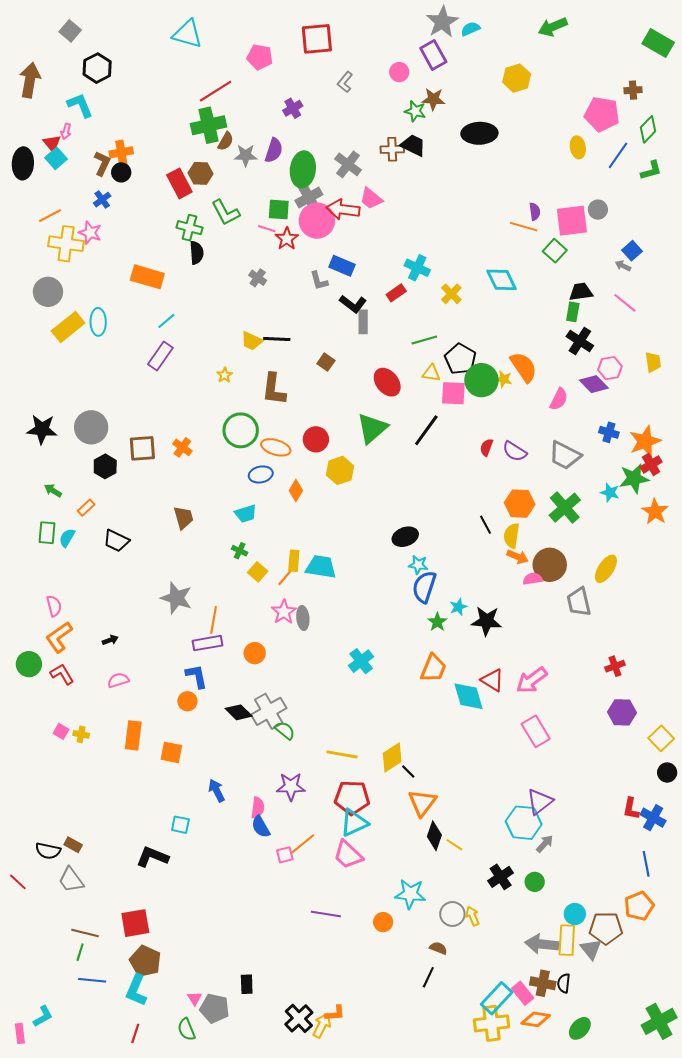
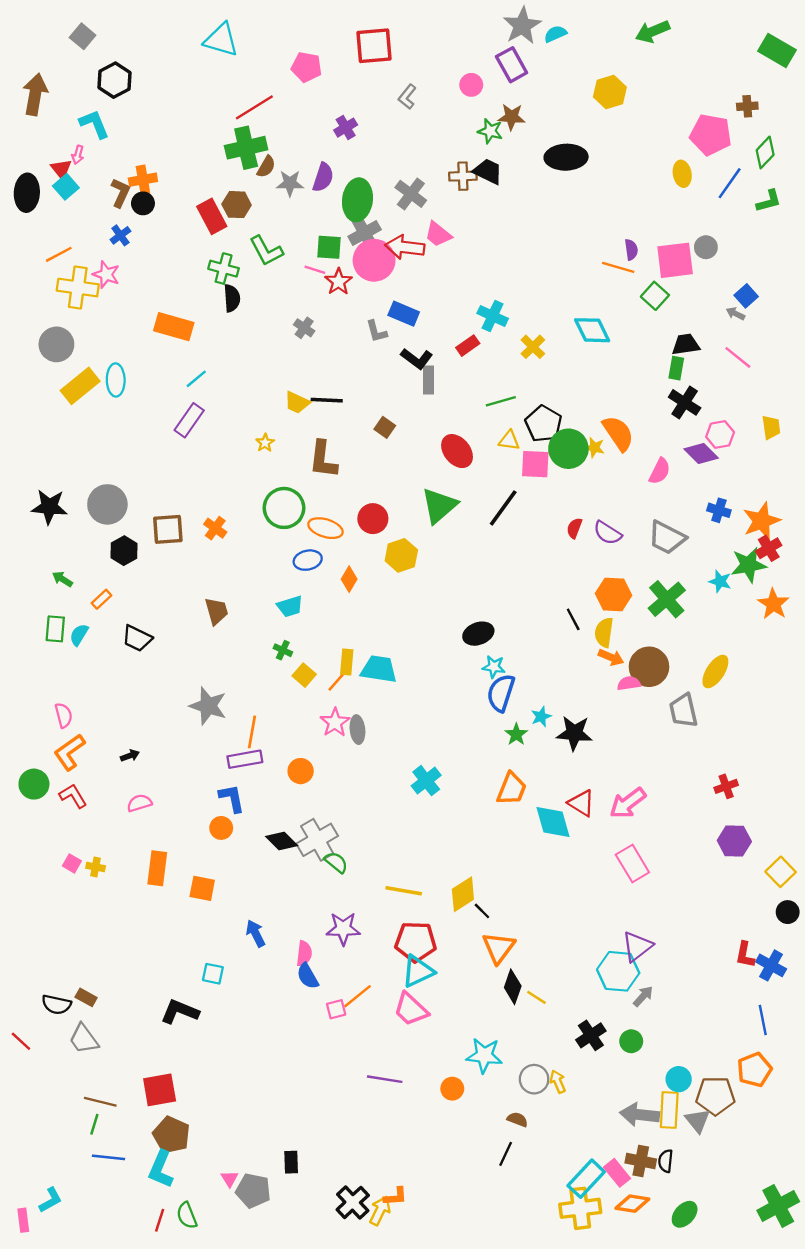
green semicircle: (186, 1029) -> (187, 1215), moved

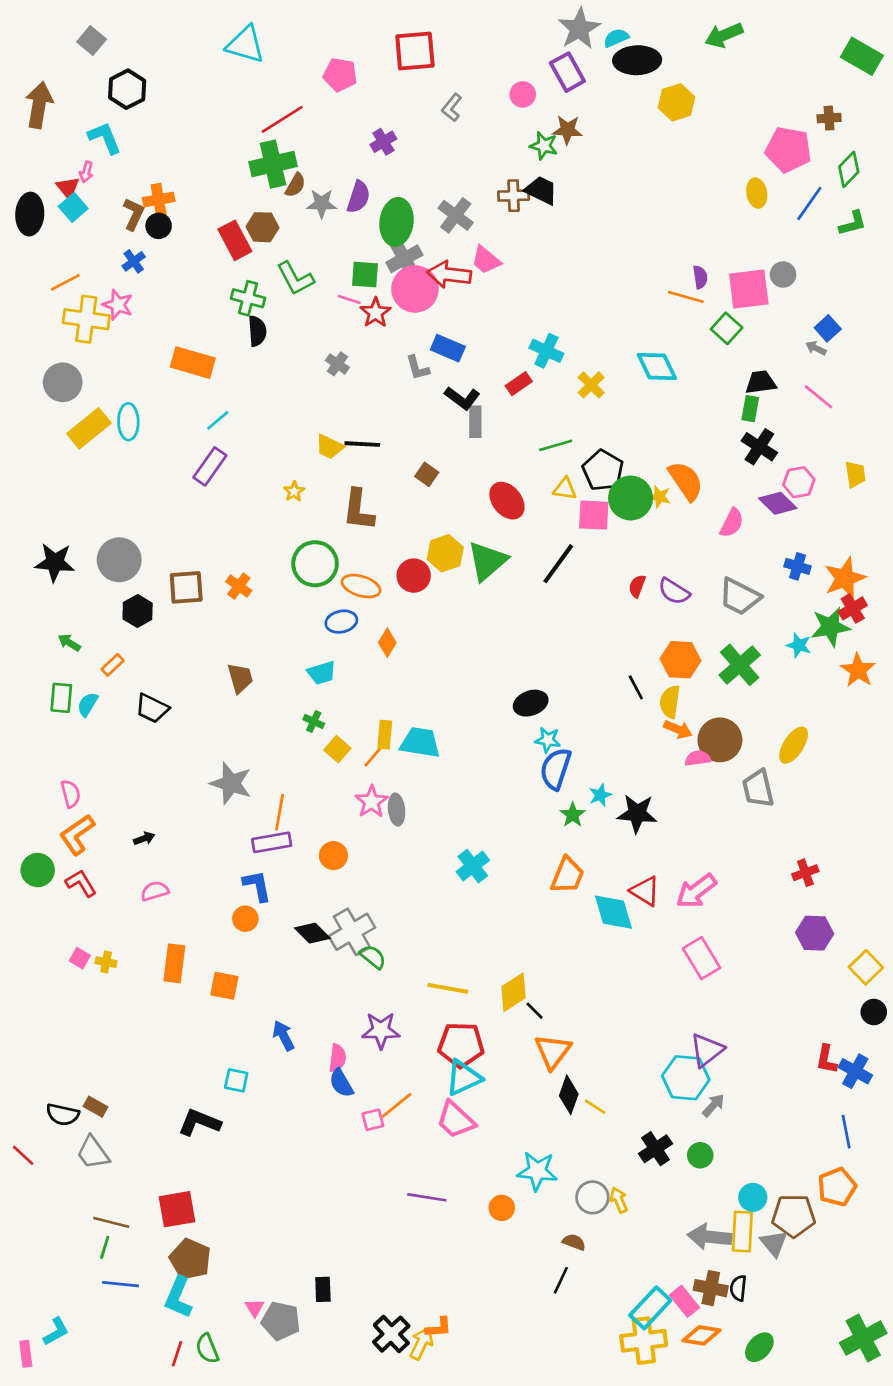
black ellipse: (566, 157) -> (637, 60), moved
yellow hexagon: (401, 555) -> (445, 553), moved

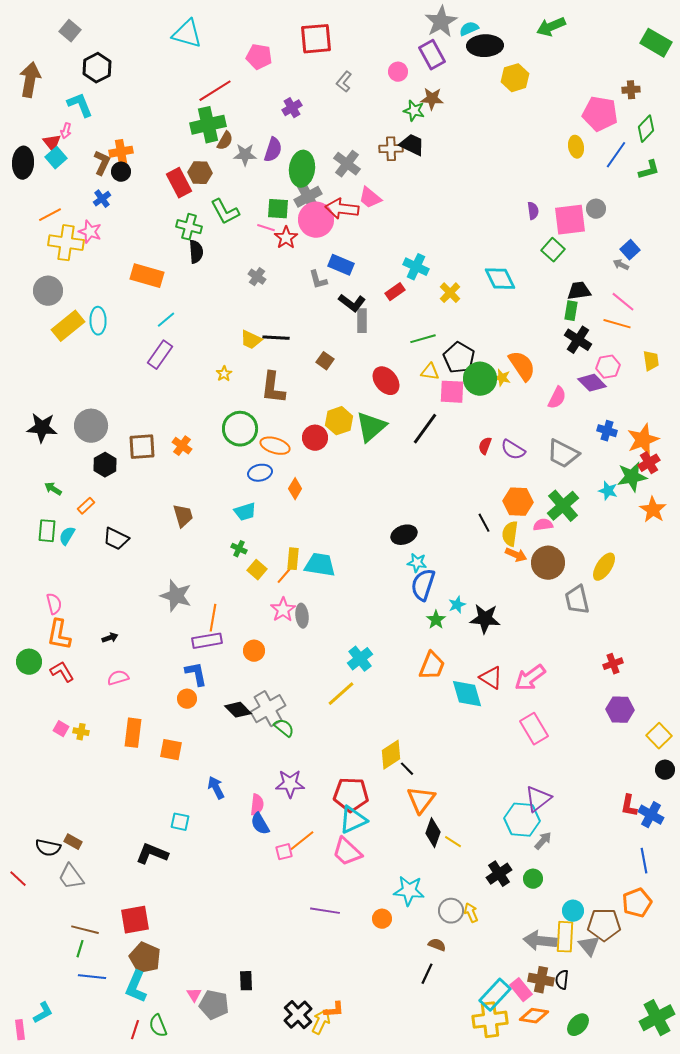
orange line: (686, 297) -> (617, 324), moved
pink semicircle: (698, 758) -> (543, 525), moved
orange L-shape: (77, 835) -> (59, 635), turned -44
yellow line: (448, 988) -> (341, 694), moved, turned -52

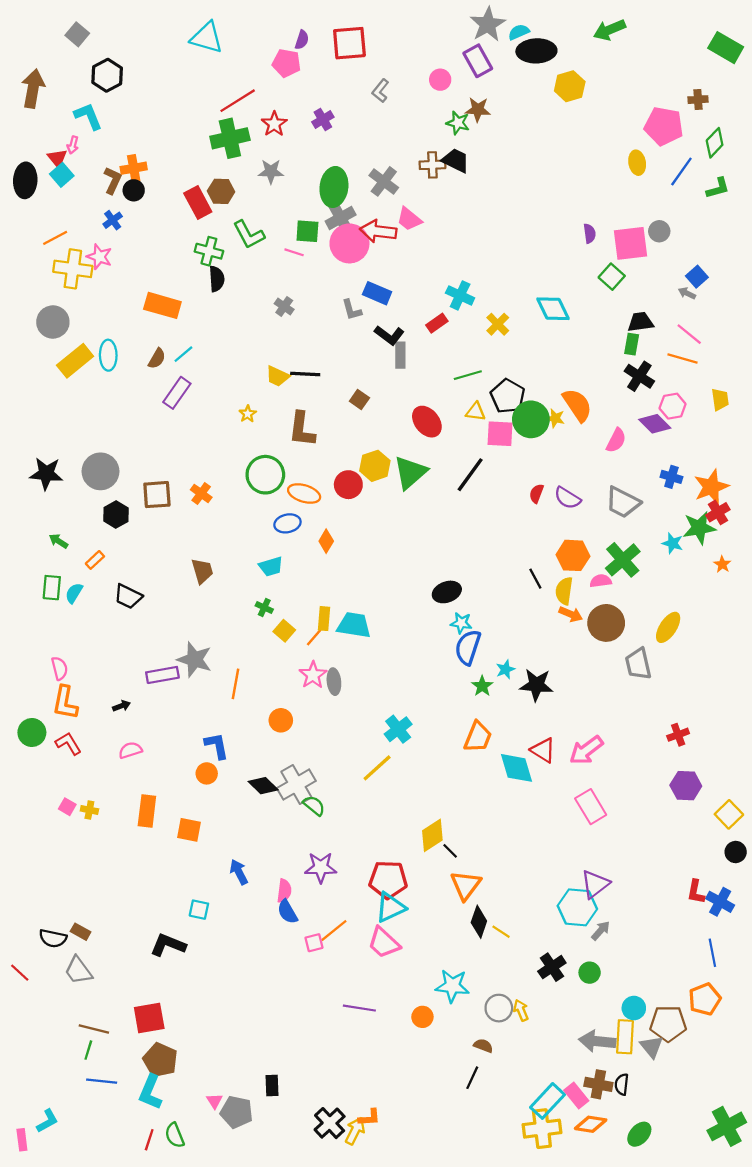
brown semicircle: (225, 141) -> (157, 359), moved
purple semicircle: (273, 150) -> (302, 40), moved, size x0.7
red star: (286, 238) -> (274, 124), moved
orange star: (653, 510) -> (722, 564), size x0.6
purple rectangle: (207, 641) -> (162, 675), moved

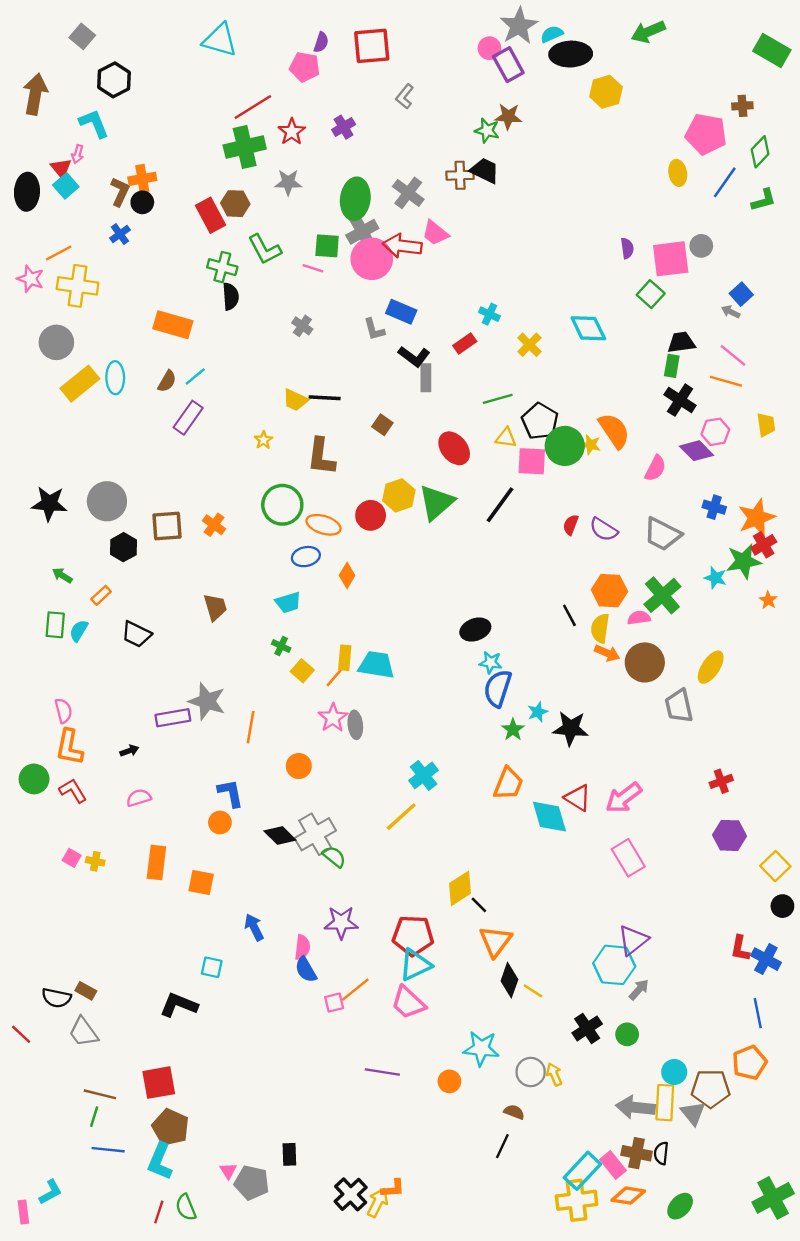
pink circle: (440, 80) -> (489, 48), moved
pink star: (99, 257) -> (30, 279), moved
cyan cross: (460, 295) -> (489, 314), size x0.7

